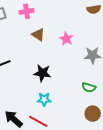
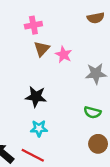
pink cross: (27, 11) -> (33, 25), moved
brown triangle: (38, 35) -> (42, 49), moved, turned 40

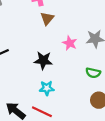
pink star: (64, 54) -> (70, 43), moved

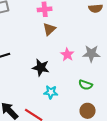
cyan star: (47, 88) -> (51, 92), moved

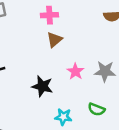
cyan star: (51, 92) -> (63, 117), moved

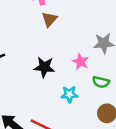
pink star: (75, 71) -> (81, 62), moved

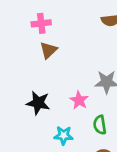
green semicircle: (101, 82) -> (100, 125), turned 63

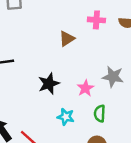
pink cross: (41, 23) -> (96, 20), moved
black star: (38, 103) -> (49, 84), turned 30

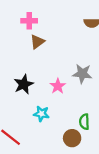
pink cross: (96, 20) -> (29, 21), moved
green semicircle: (100, 114) -> (84, 122), moved

